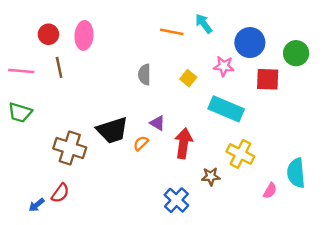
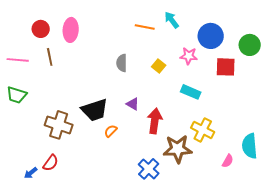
cyan rectangle: (226, 109) -> (191, 92), size x0.7
orange semicircle: (141, 143) -> (111, 131), moved
brown star: (211, 176) -> (178, 149), size x1.8

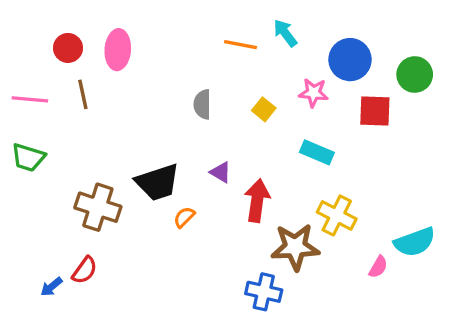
cyan semicircle: (250, 146) -> (415, 242), turned -105
blue cross: (149, 169) -> (264, 292), moved, turned -30

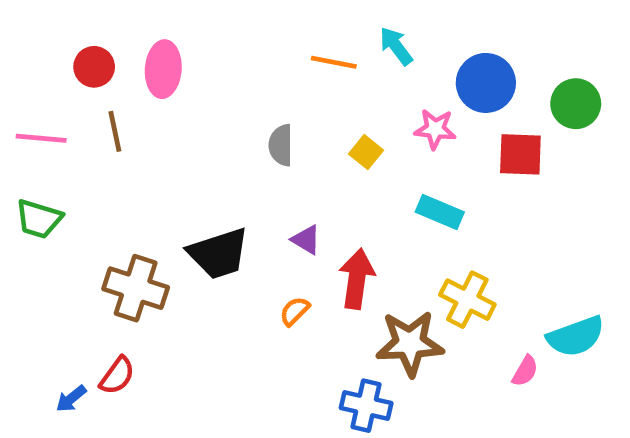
orange semicircle: (184, 217) -> (295, 311), moved

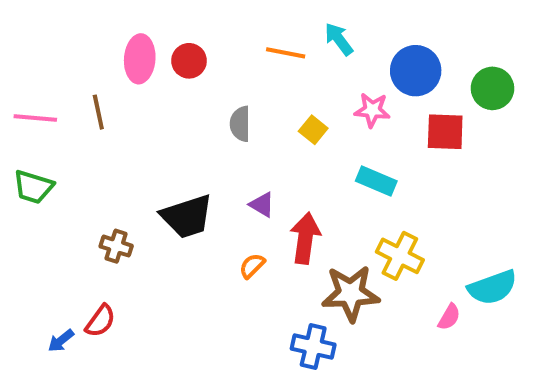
red circle: (94, 67) -> (189, 61), moved
brown cross: (136, 288) -> (116, 246), size x0.6

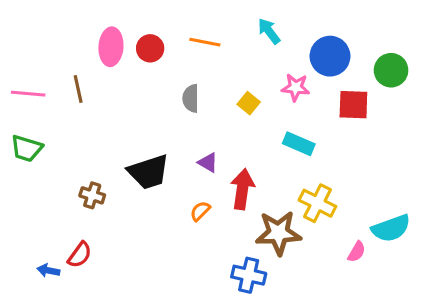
orange line: (286, 53) -> (205, 42), moved
blue arrow: (61, 341) -> (48, 270), turned 50

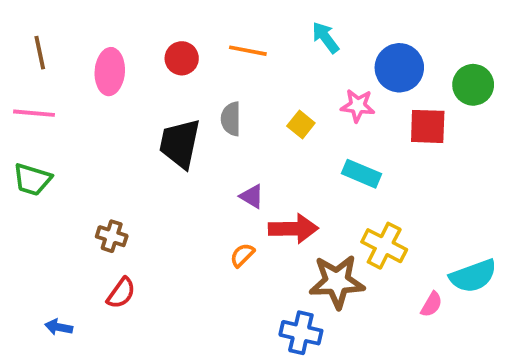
pink ellipse: (111, 47) -> (110, 72), moved
brown line: (78, 89) -> (40, 53), moved
black trapezoid: (149, 172) -> (180, 143), moved, turned 120
red arrow: (242, 189) -> (293, 229), turned 81
red semicircle: (80, 255) -> (121, 293), moved

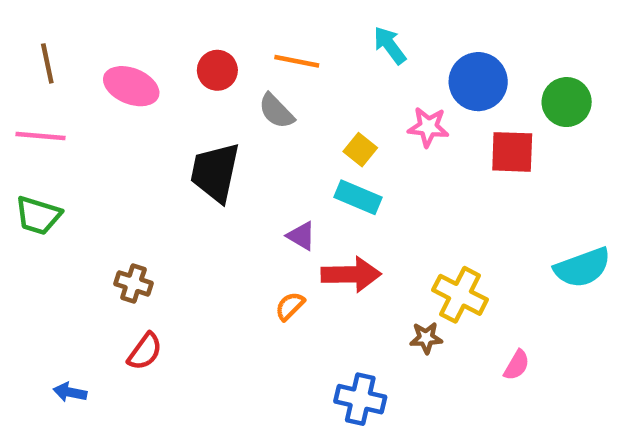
pink ellipse: (110, 72) -> (131, 86), turned -72
gray semicircle: (231, 119) -> (276, 111), moved, turned -44
cyan rectangle: (361, 174) -> (358, 197), moved
cyan semicircle: (473, 276) -> (582, 268), moved
brown star: (337, 282) -> (426, 338), moved, size x0.5

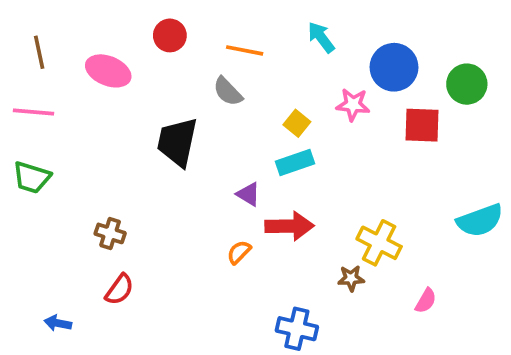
red circle: (217, 70) -> (170, 35), moved
cyan rectangle: (358, 197) -> (295, 162), turned -42

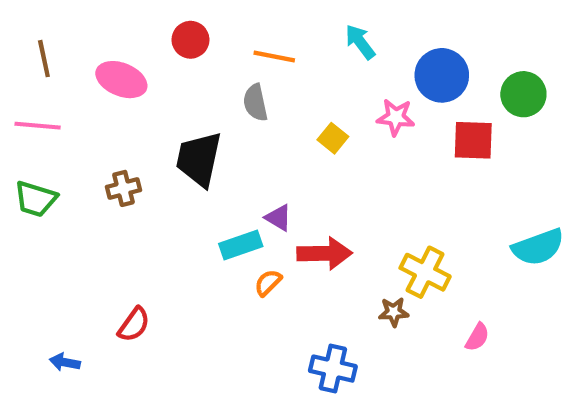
gray semicircle: (228, 92) -> (255, 103), turned 32
cyan rectangle: (295, 162) -> (241, 245), moved
brown cross: (110, 233) -> (123, 188), moved, turned -32

